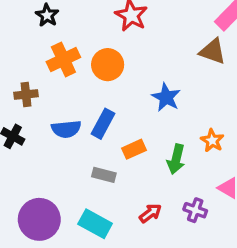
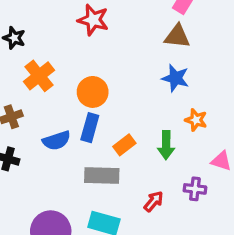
orange circle: (108, 65) -> (93, 92), moved
blue star: (166, 97) -> (175, 78), moved
gray rectangle: (104, 175) -> (102, 175), size x1.5

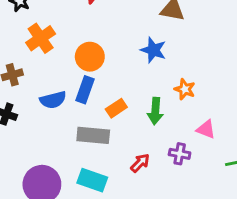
blue star: (175, 78) -> (153, 50), moved

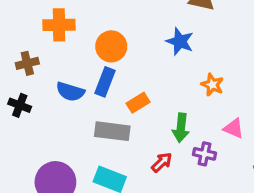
orange cross: (41, 38) -> (59, 25), turned 32
blue semicircle: (53, 100) -> (70, 92), turned 30
green arrow: (155, 111) -> (181, 128), moved

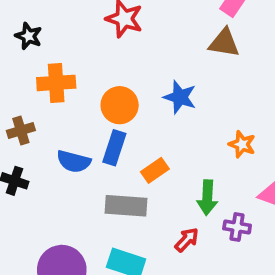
blue star: (180, 41) -> (180, 97), moved

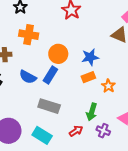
blue star: (180, 97) -> (90, 57), turned 30
orange star: (242, 144) -> (108, 86), moved
orange rectangle: (155, 170) -> (88, 77), moved

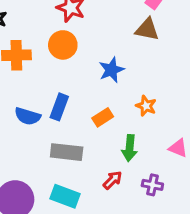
orange circle: (58, 54) -> (63, 45), moved
orange rectangle: (88, 77) -> (103, 117), moved
purple cross: (103, 131) -> (152, 185), moved

